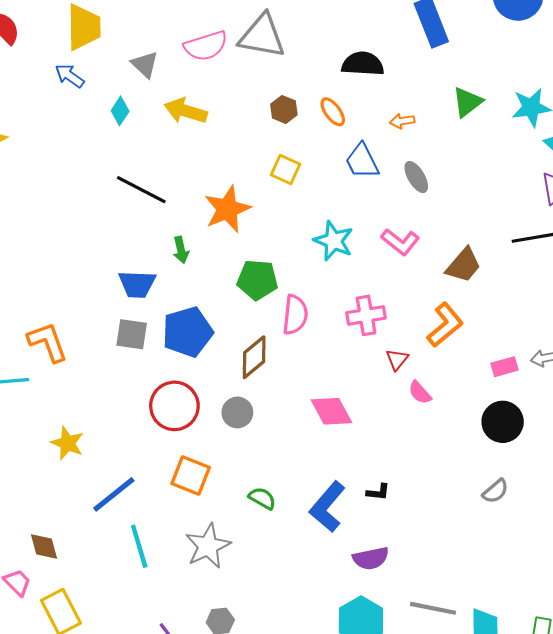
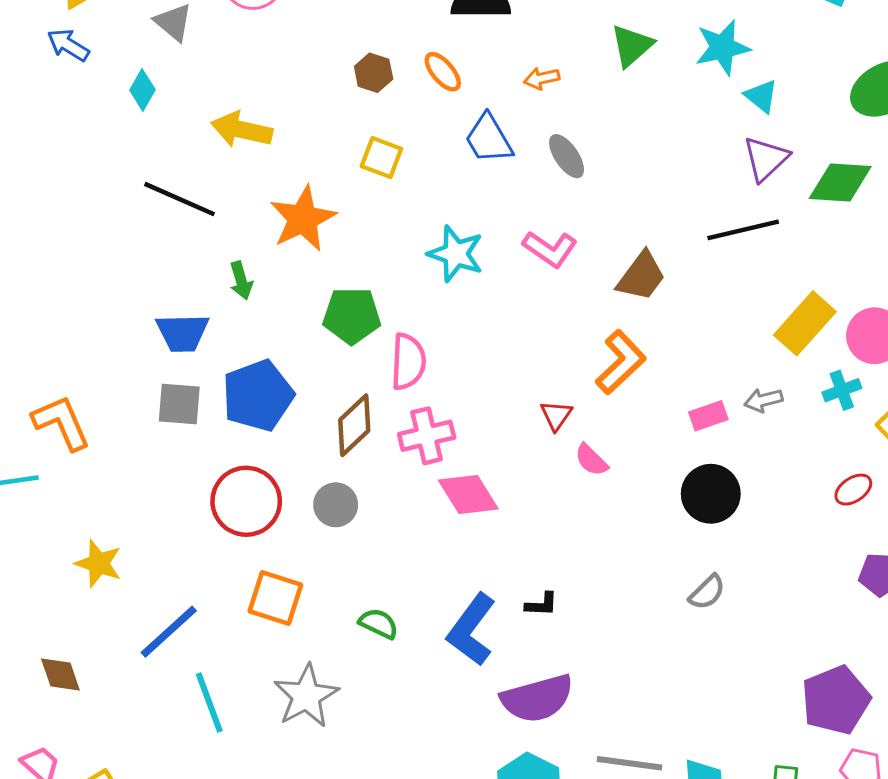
yellow arrow: (186, 111) -> (242, 130), moved
pink cross: (366, 315) -> (427, 436), moved
brown diamond: (44, 547) -> (60, 675), moved
purple semicircle: (371, 558) -> (537, 698), size x1.4

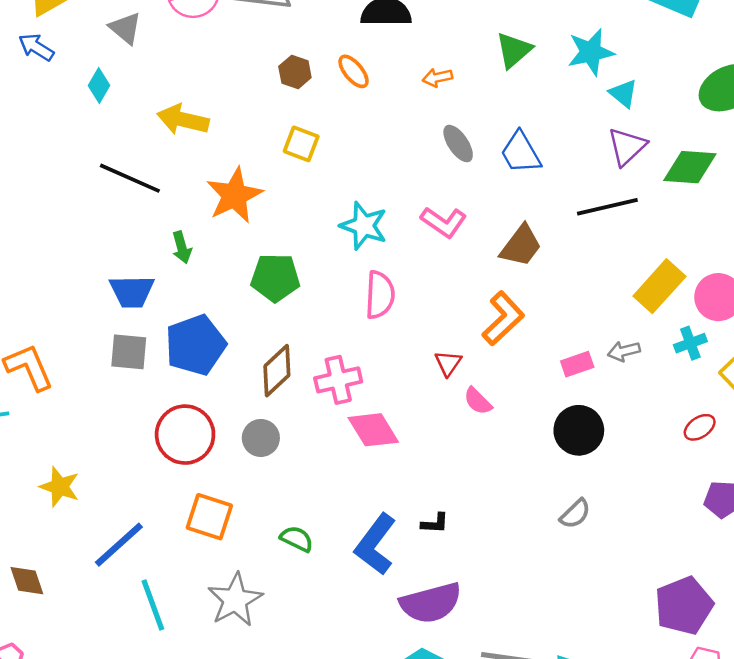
blue trapezoid: (489, 139) -> (521, 153), moved
pink semicircle: (408, 362) -> (380, 295), moved

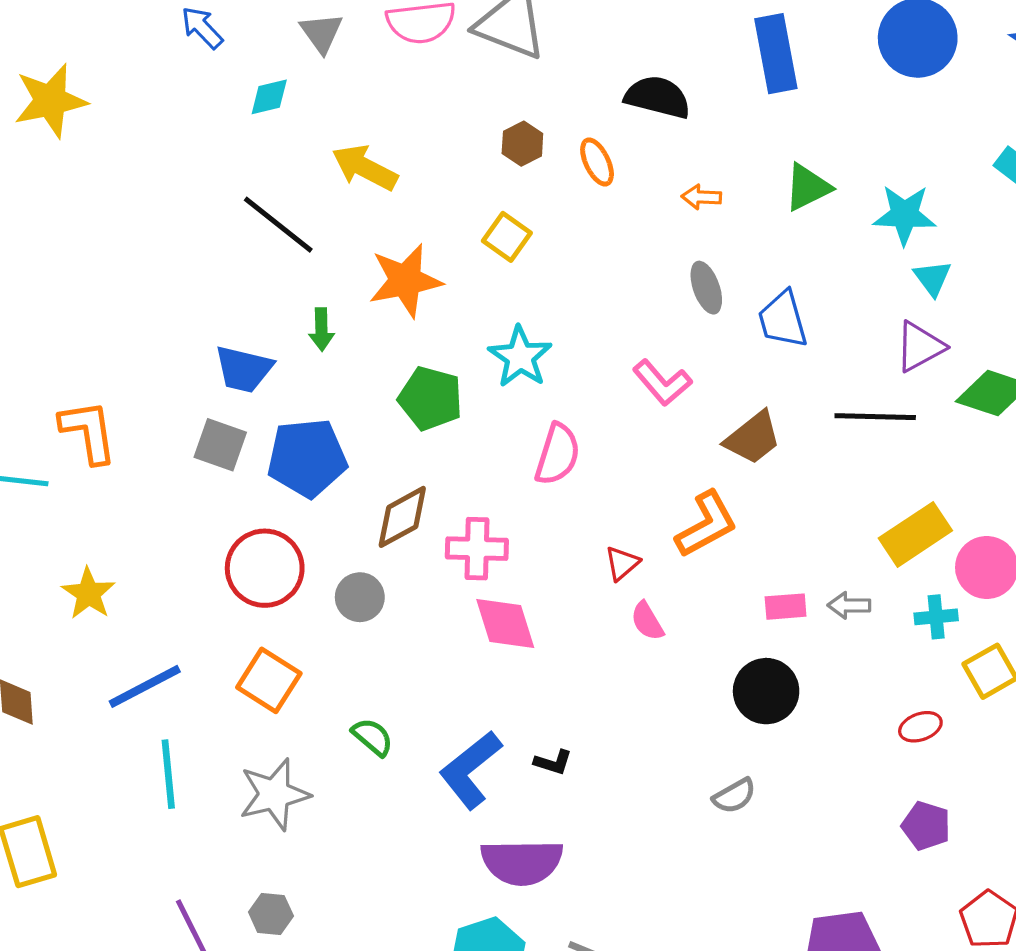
cyan diamond: (99, 86) -> (269, 97), turned 32
cyan star: (364, 226) -> (520, 357), moved

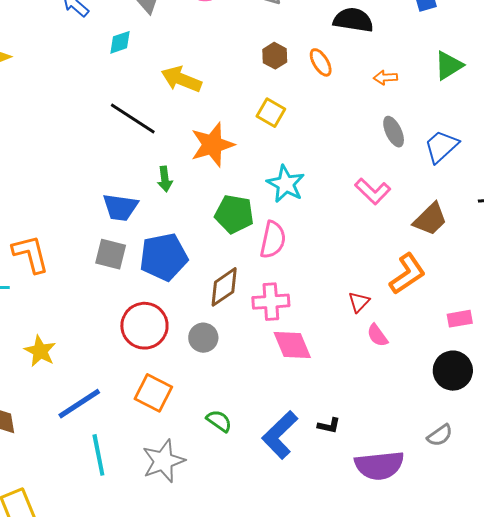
blue trapezoid: (783, 320) -> (441, 146), turned 69
pink semicircle: (558, 454) -> (273, 240), moved
purple semicircle: (522, 862) -> (379, 465), moved

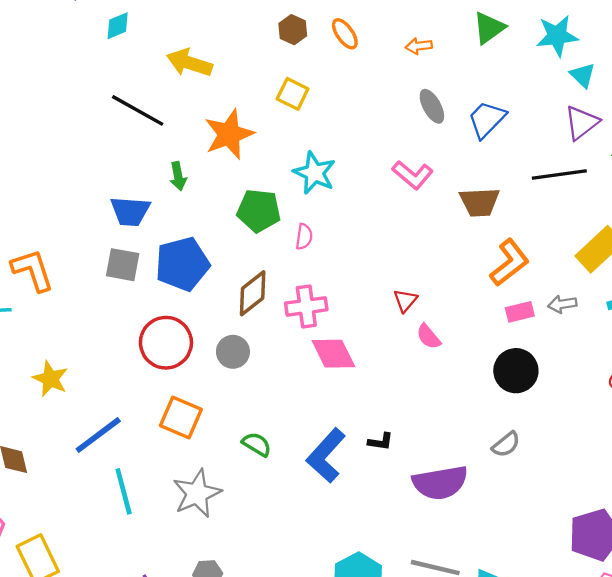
brown trapezoid: (430, 219) -> (479, 202), turned 45
pink semicircle: (273, 240) -> (304, 237), size x0.6
orange L-shape: (407, 274) -> (510, 263), moved

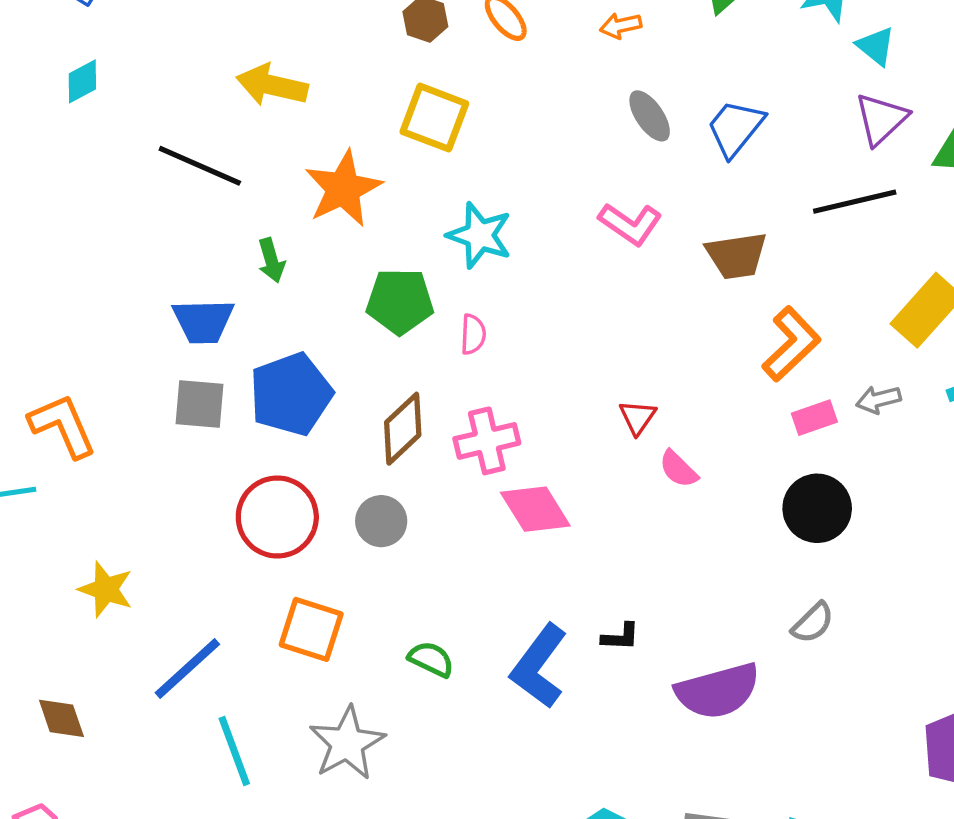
cyan diamond: (118, 26) -> (82, 81), moved
yellow square: (293, 94) -> (434, 118), size x1.4

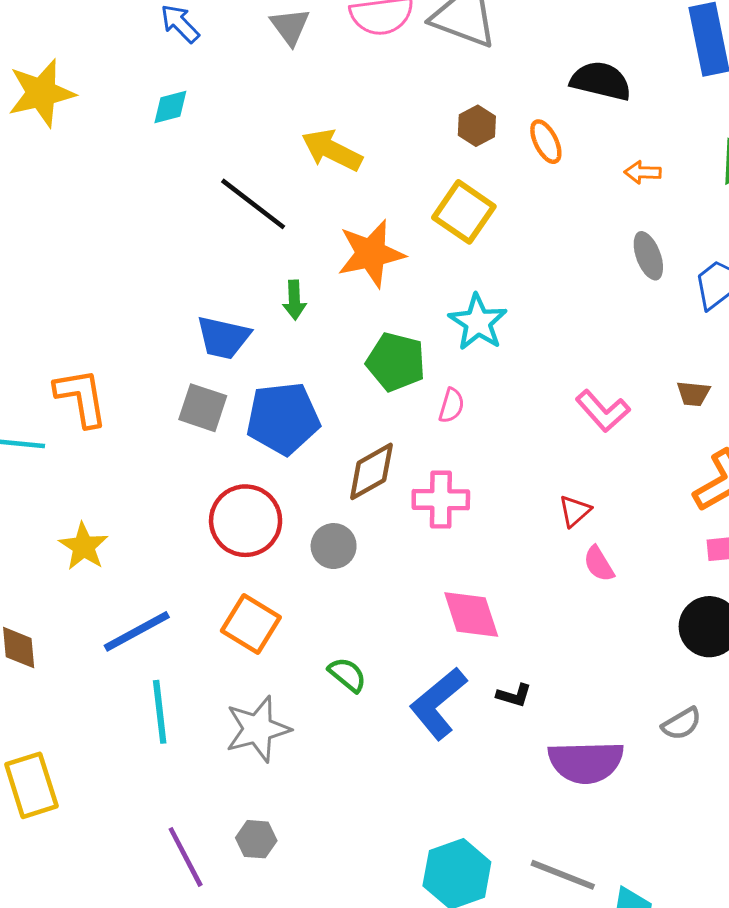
pink L-shape: (630, 224) -> (603, 411), moved
brown trapezoid: (737, 256) -> (693, 394), size x0.6
pink diamond: (535, 509) -> (471, 614), moved

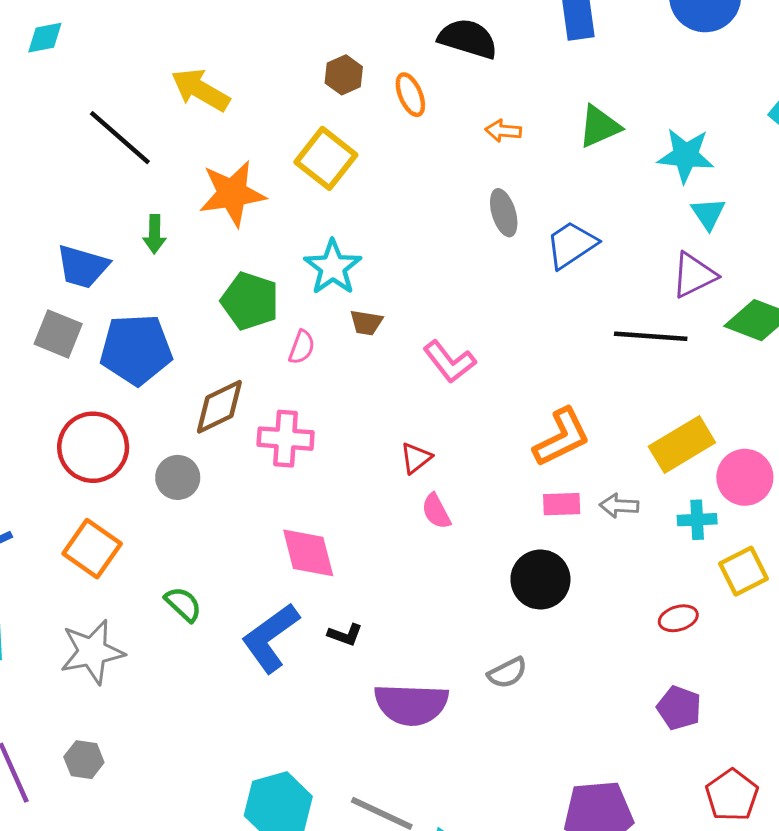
brown trapezoid: (693, 394) -> (366, 323), moved

